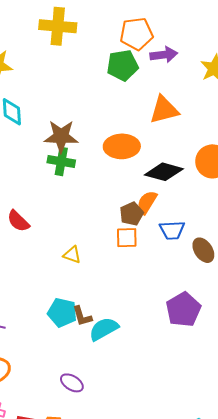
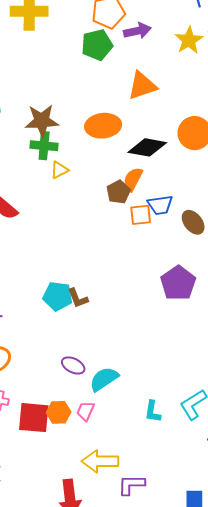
orange square: (127, 238) -> (141, 215), moved
yellow triangle: (72, 255) -> (59, 170), moved, turned -42
cyan semicircle: (104, 329) -> (104, 379), moved

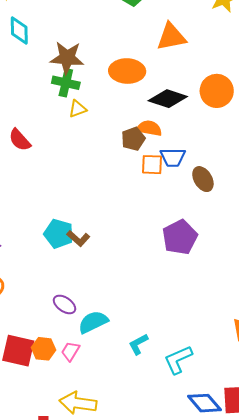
orange semicircle: (133, 179) -> (149, 128), turned 65
brown L-shape: (78, 298) -> (78, 238), turned -35
cyan L-shape: (153, 412) -> (138, 344), moved, turned 45

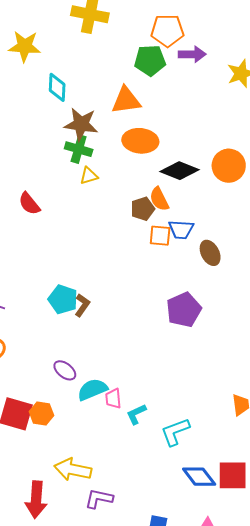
cyan diamond: (19, 30) -> (57, 87), moved
orange triangle: (171, 37) -> (126, 100), moved
orange semicircle: (149, 128) -> (159, 199), turned -130
brown L-shape: (78, 238) -> (82, 305), turned -100
pink trapezoid: (70, 351) -> (113, 399), moved, turned -40

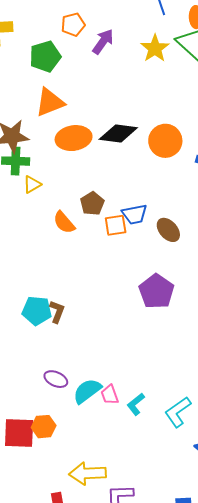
orange pentagon: (167, 31) -> (73, 25), size x0.7
purple arrow: (192, 54) -> (103, 42), turned -40
green pentagon: (150, 60) -> (45, 56), moved
black diamond: (179, 171) -> (118, 133), moved
orange semicircle: (159, 199) -> (64, 222), moved

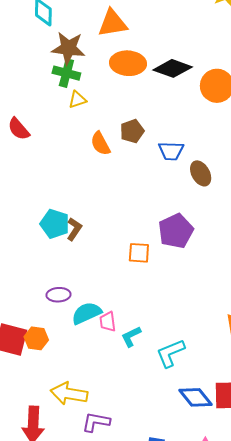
orange square: (116, 225) -> (139, 253), moved
purple ellipse: (56, 379) -> (59, 295), turned -40

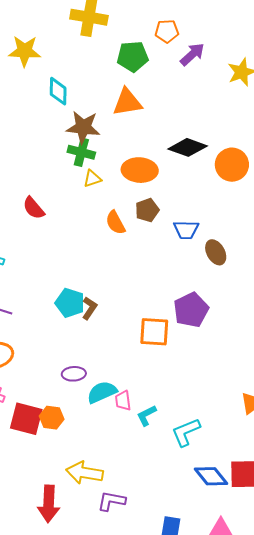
orange ellipse: (128, 63) -> (140, 170), moved
orange square: (139, 253) -> (154, 332), size x1.4

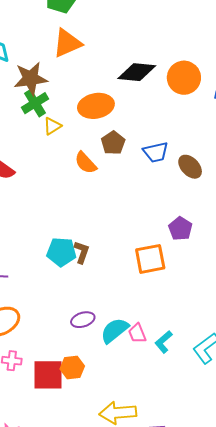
green cross: (81, 152) -> (35, 103), turned -32
purple pentagon: (191, 310) -> (180, 229), size x0.7

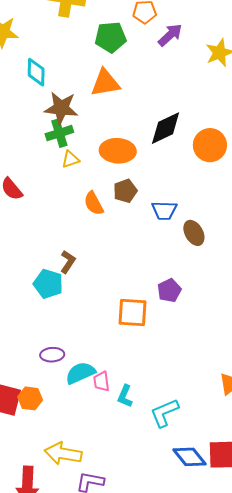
black diamond: (137, 72) -> (166, 128), turned -45
brown L-shape: (82, 252) -> (68, 262), moved
cyan L-shape: (164, 342) -> (125, 396), turned -40

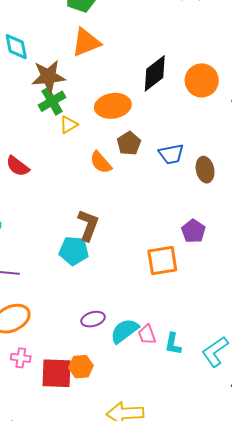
brown ellipse: (194, 233) -> (205, 170), turned 30
brown L-shape: (68, 262) -> (88, 225), size x1.4

